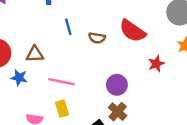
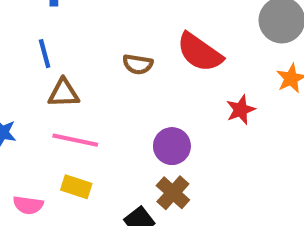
blue line: (68, 27) -> (45, 54), moved
brown triangle: (35, 54) -> (64, 93), moved
yellow rectangle: (62, 109) -> (76, 187), turned -56

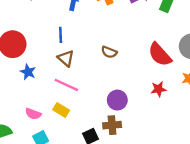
red semicircle: (200, 52) -> (160, 54), moved
brown triangle: (64, 93) -> (66, 58), turned 30
brown cross: (173, 193) -> (112, 125), turned 30

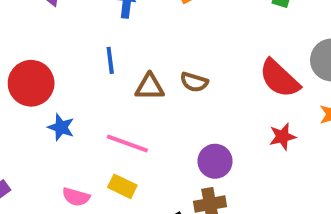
brown triangle: (66, 58) -> (150, 87), moved, turned -36

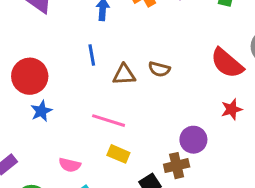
blue star: (61, 127) -> (41, 111), moved, turned 30
purple circle: (215, 161) -> (193, 140), moved
yellow rectangle: (122, 186) -> (118, 154), moved

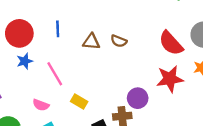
blue line: (92, 55) -> (58, 29), moved
red star: (232, 109) -> (170, 79), size x1.6
pink line: (109, 121) -> (55, 74), moved, turned 35

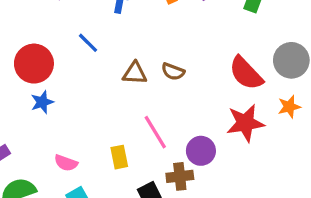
blue line: (58, 29) -> (88, 43), moved, turned -42
pink line: (55, 74) -> (155, 132), moved
yellow rectangle: (79, 102) -> (119, 157), turned 49

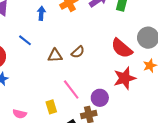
brown semicircle: (173, 72) -> (78, 52), turned -56

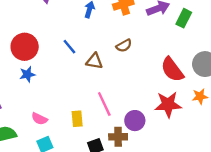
blue line: (25, 40) -> (69, 47), moved
brown semicircle: (78, 52) -> (124, 46), moved

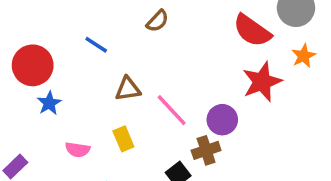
brown semicircle: (124, 46) -> (157, 21), moved
brown triangle: (94, 61) -> (128, 89), moved
pink semicircle: (39, 119) -> (78, 150), moved
yellow rectangle: (77, 119) -> (123, 139), moved

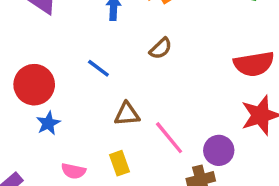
red semicircle: (252, 31) -> (254, 64), turned -48

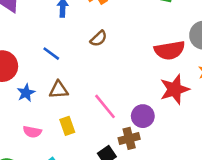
brown triangle: (127, 114) -> (59, 90), moved
blue star: (48, 123) -> (26, 93), moved

